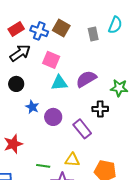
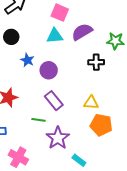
pink square: (51, 60) -> (60, 13), moved
purple rectangle: (82, 129) -> (54, 101), moved
yellow triangle: (72, 160) -> (91, 103), moved

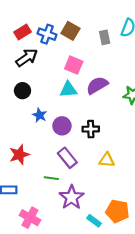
black cross: (96, 62) -> (91, 129), moved
orange pentagon: (101, 125) -> (117, 211), moved

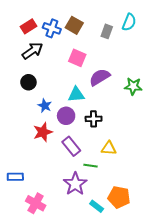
gray rectangle: (105, 37) -> (107, 31), turned 32
cyan triangle: (68, 90) -> (76, 94), moved
red star: (19, 155) -> (43, 132), moved
green line: (51, 178) -> (90, 166), moved

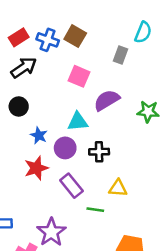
gray rectangle: (107, 31) -> (120, 55), moved
purple star: (75, 184) -> (51, 232), moved

